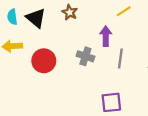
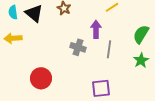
red circle: (44, 61) -> (41, 78), moved

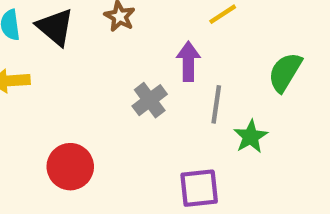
gray cross: (78, 47) -> (150, 100), turned 35
green star: (141, 60) -> (251, 137), moved

